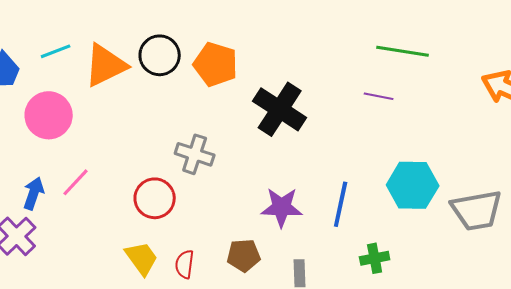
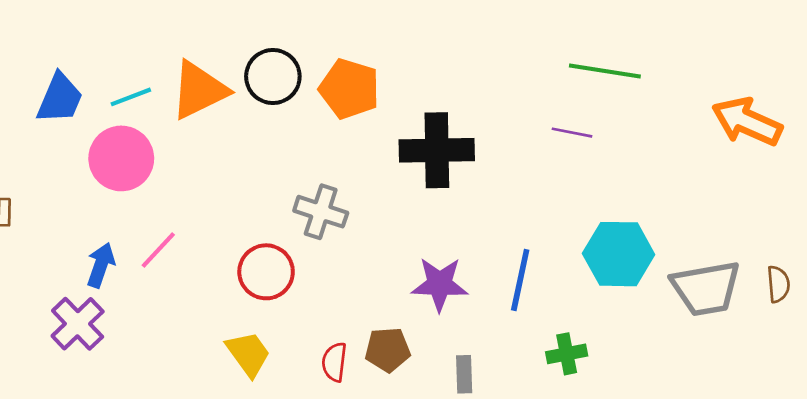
cyan line: (56, 51) -> (131, 97), moved
black cross: (280, 109) -> (437, 150), turned -34
red semicircle: (185, 264) -> (334, 362), moved

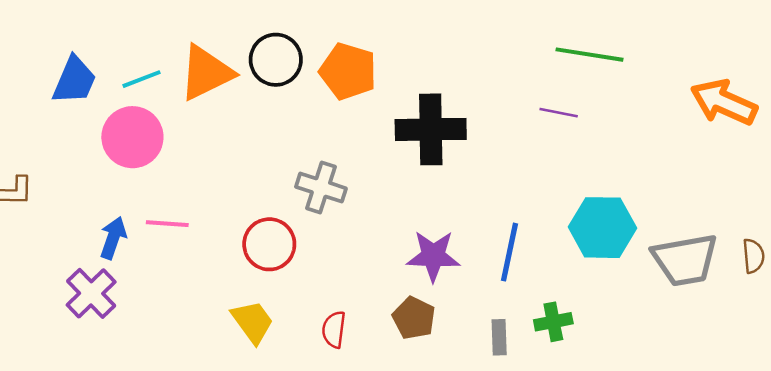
pink line: (158, 250) -> (167, 224), turned 51
brown pentagon: (388, 350) -> (414, 318), moved, turned 30
gray rectangle: (464, 374) -> (499, 337), moved

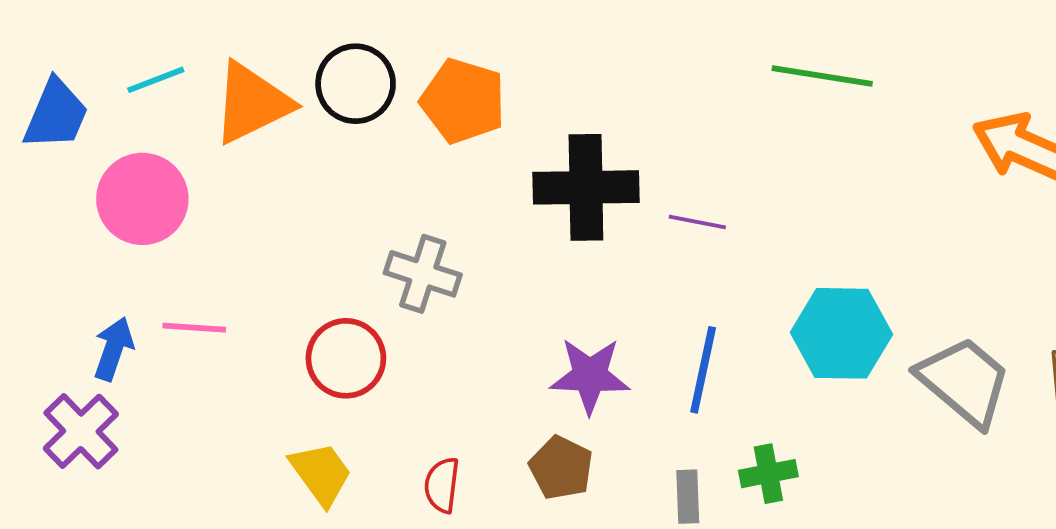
cyan line: (141, 79) -> (156, 80), moved
purple line: (559, 113) -> (697, 222), moved
gray trapezoid: (685, 260) -> (964, 381), turned -130

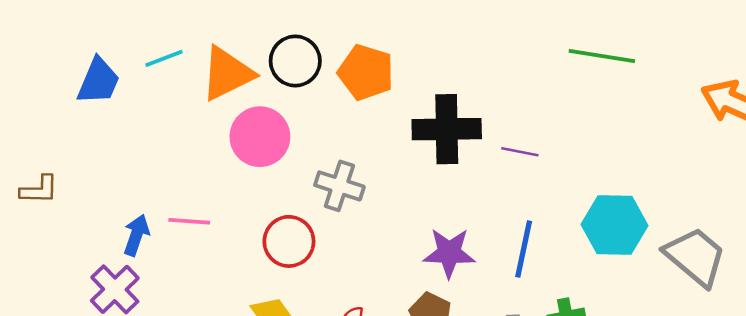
pink circle: (142, 199) -> (260, 137), moved

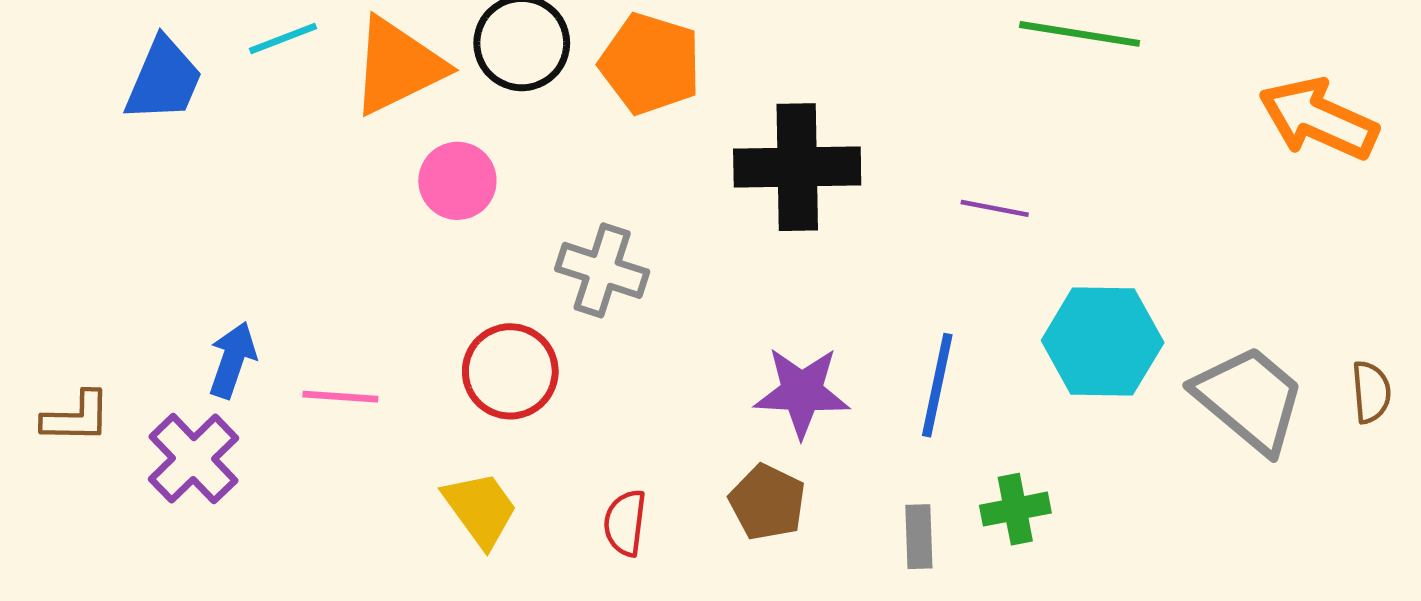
pink circle: (260, 137) -> (457, 181), size x0.7
purple line: (520, 152) -> (995, 208), moved
brown L-shape: (39, 190) -> (76, 417), moved
pink line: (189, 221) -> (340, 397), moved

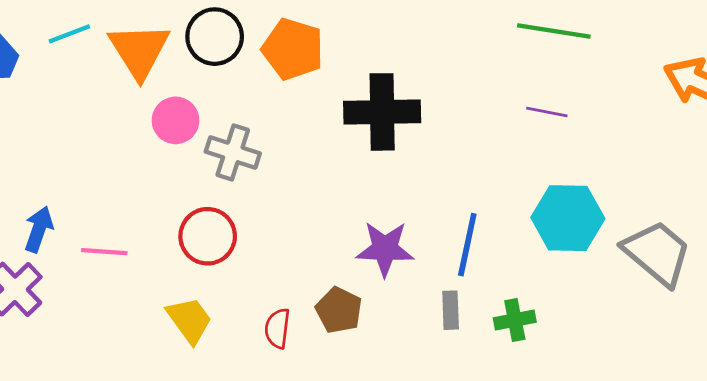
orange triangle: (398, 66) -> (139, 51), turned -36
purple line: (995, 208) -> (547, 112), moved
gray cross: (602, 270) -> (233, 152), moved
brown pentagon: (767, 502) -> (339, 310), moved
gray rectangle: (919, 537) -> (451, 310), moved

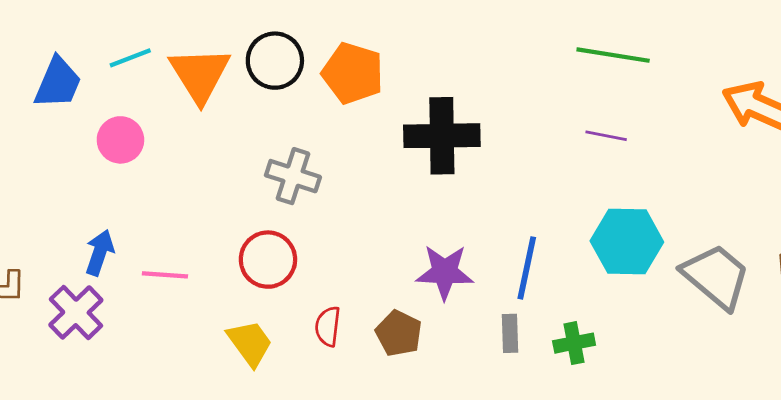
pink circle: (176, 120) -> (120, 140), moved
red semicircle: (277, 328) -> (328, 326), moved

